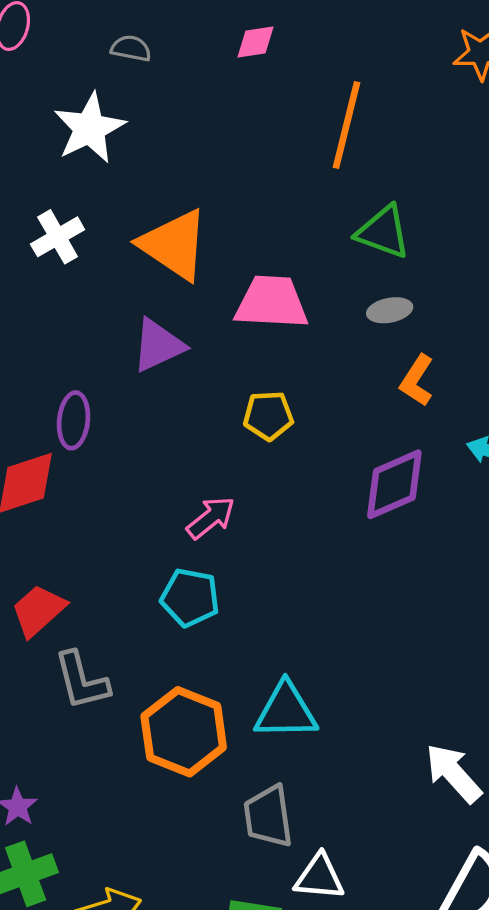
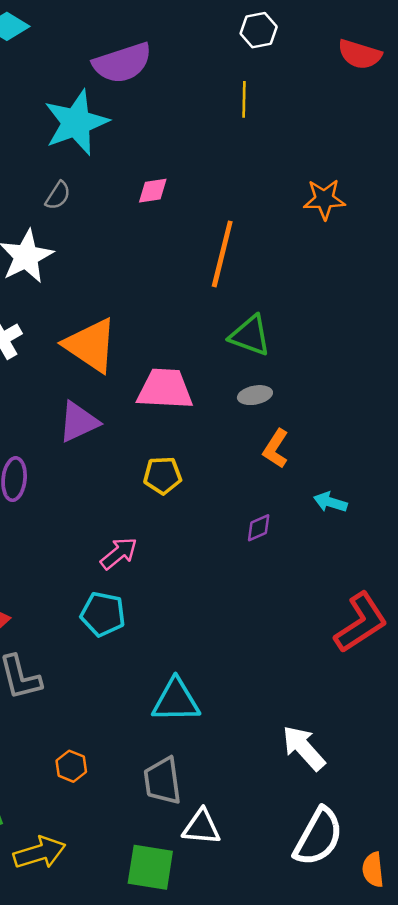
gray semicircle: (131, 48) -> (58, 196), turned 112
purple diamond: (394, 484) -> (259, 528), size x0.5
orange hexagon: (184, 732) -> (71, 766), moved, size x0.5

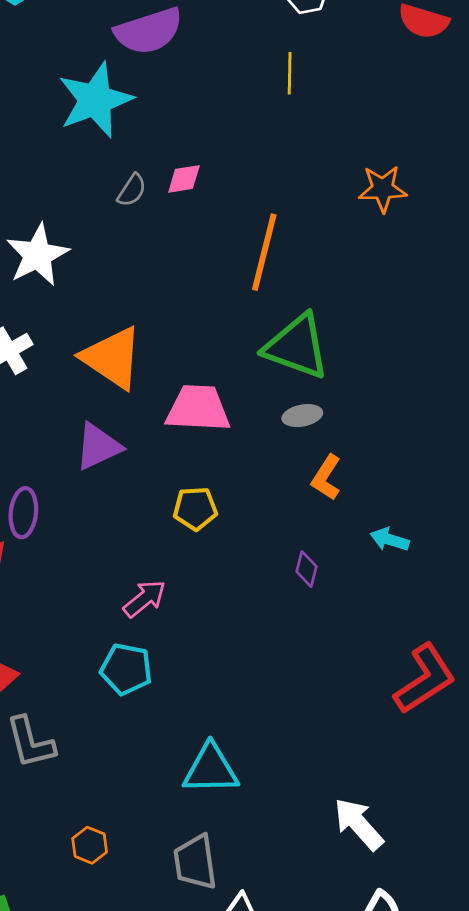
gray semicircle: (58, 196) -> (132, 190), moved
green triangle: (250, 335) -> (297, 347), size x1.4
purple diamond: (259, 528) -> (307, 569), turned -52

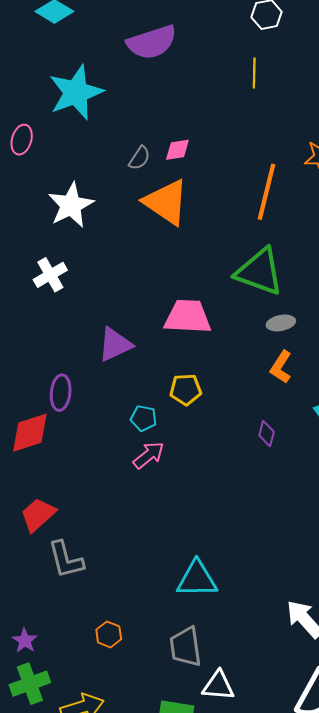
cyan star: (95, 100) -> (76, 92), moved
orange line: (264, 252) -> (267, 192), moved
orange triangle: (112, 358) -> (166, 202), moved
gray ellipse: (302, 416) -> (281, 323), moved
cyan pentagon: (126, 669) -> (144, 418), moved, size x0.7

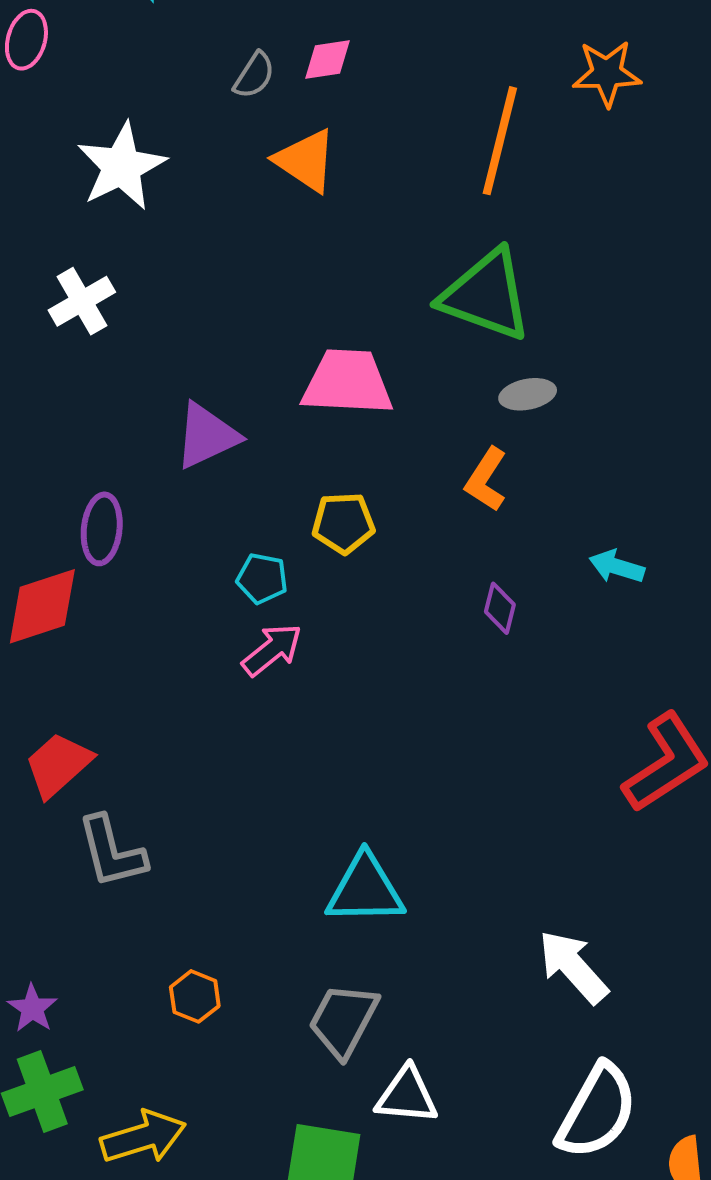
orange triangle: (166, 202) -> (306, 161), size x0.7
orange L-shape: (281, 367) -> (486, 479), moved
gray trapezoid: (186, 647) -> (343, 1020), turned 36

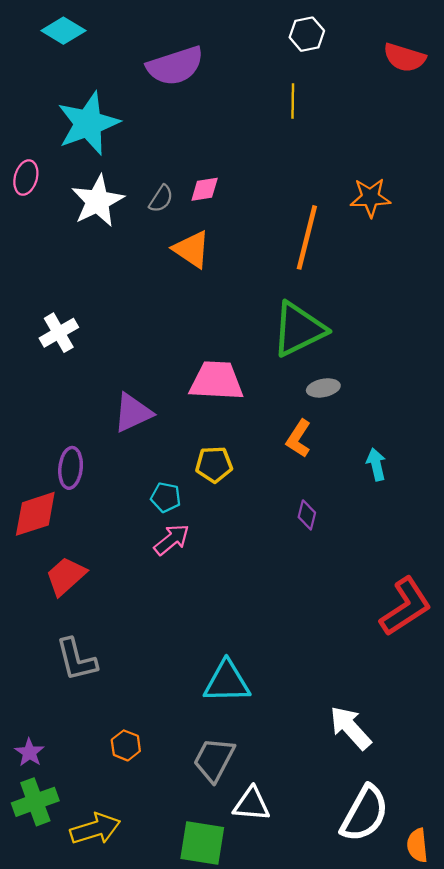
white star: (122, 166) -> (98, 201), moved
green triangle: (486, 295) -> (299, 329), turned -46
cyan arrow: (617, 567) -> (376, 464), moved, turned 60
red trapezoid: (58, 765) -> (66, 576), moved

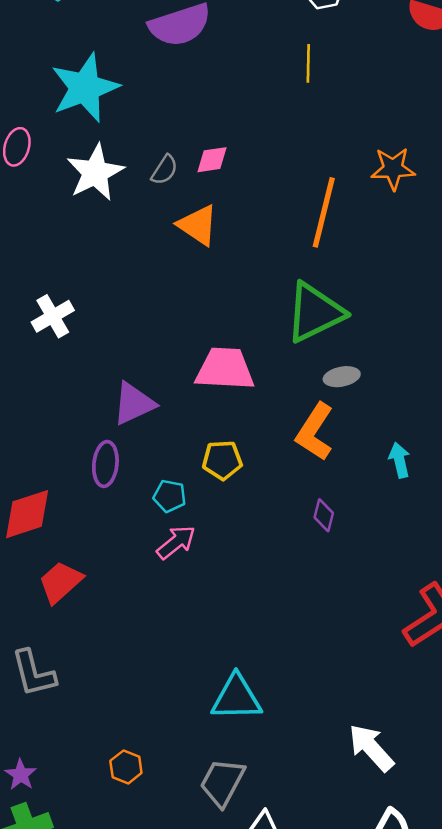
orange L-shape: (299, 439) -> (315, 432), size x1.4
purple ellipse: (71, 468) -> (105, 464), moved
gray L-shape: (76, 660) -> (34, 673), moved

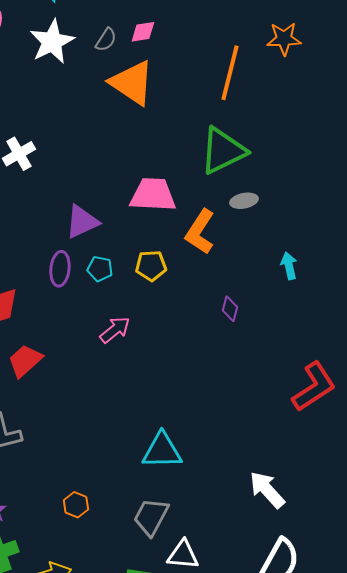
orange triangle: (198, 225) -> (132, 83), size x1.4
orange L-shape: (315, 432) -> (200, 232), moved
cyan pentagon: (170, 496) -> (100, 269), moved

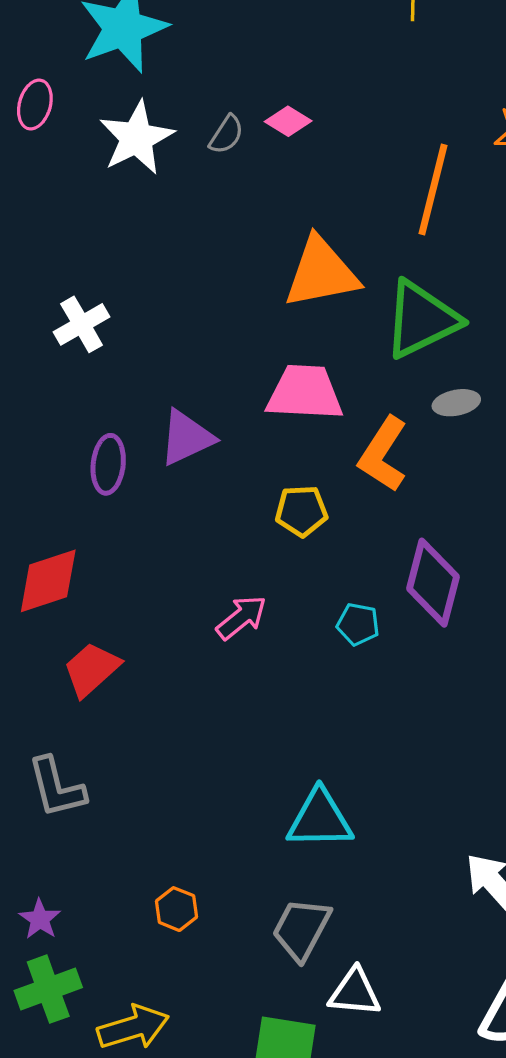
pink diamond: (143, 32) -> (288, 121), turned 40
orange triangle: (132, 83) -> (321, 273), moved, turned -45
purple ellipse: (60, 269) -> (108, 464), moved
cyan pentagon: (100, 269) -> (358, 624), moved
purple diamond: (230, 309) -> (433, 583), size x2.0

